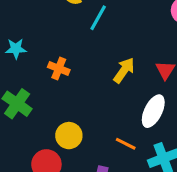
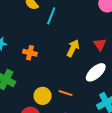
white ellipse: (153, 111) -> (96, 72), turned 30
orange line: (126, 144) -> (66, 93), moved

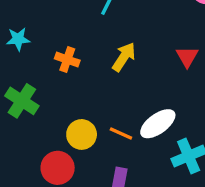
yellow arrow: (73, 48) -> (124, 57), moved
white ellipse: (96, 72) -> (158, 124), moved

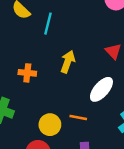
white ellipse: (158, 124) -> (101, 89), moved

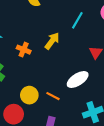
cyan line: (48, 24) -> (77, 20), moved
yellow arrow: (68, 62) -> (52, 41), moved

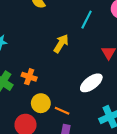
orange cross: (24, 50) -> (29, 77), moved
orange line: (53, 96) -> (62, 111), moved

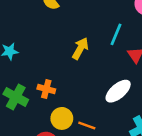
cyan line: (87, 20) -> (116, 34), moved

